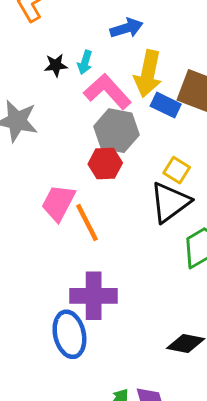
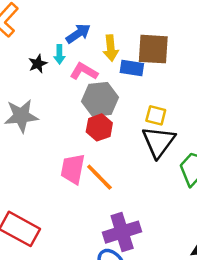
blue arrow: (126, 28) -> (78, 33), moved
yellow arrow: (148, 74) -> (111, 48), size x0.7
pink L-shape: (107, 91) -> (84, 71), size x0.7

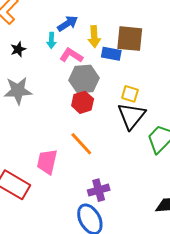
black star: (38, 64) -> (18, 49), moved
pink trapezoid: (73, 169) -> (47, 162), moved
purple cross: (122, 232) -> (99, 190), size x0.7

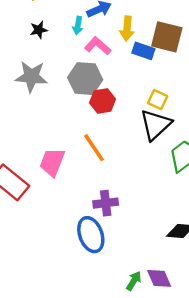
gray hexagon: (84, 79) -> (85, 79), moved

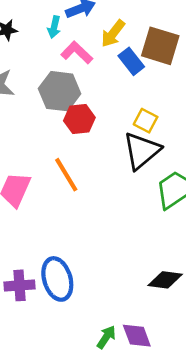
yellow arrow: (127, 29) -> (113, 33), turned 30
blue rectangle: (143, 51) -> (131, 61), turned 30
purple cross: (106, 203) -> (19, 285), moved

